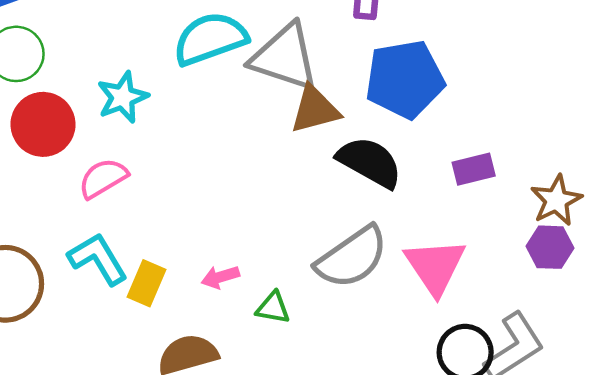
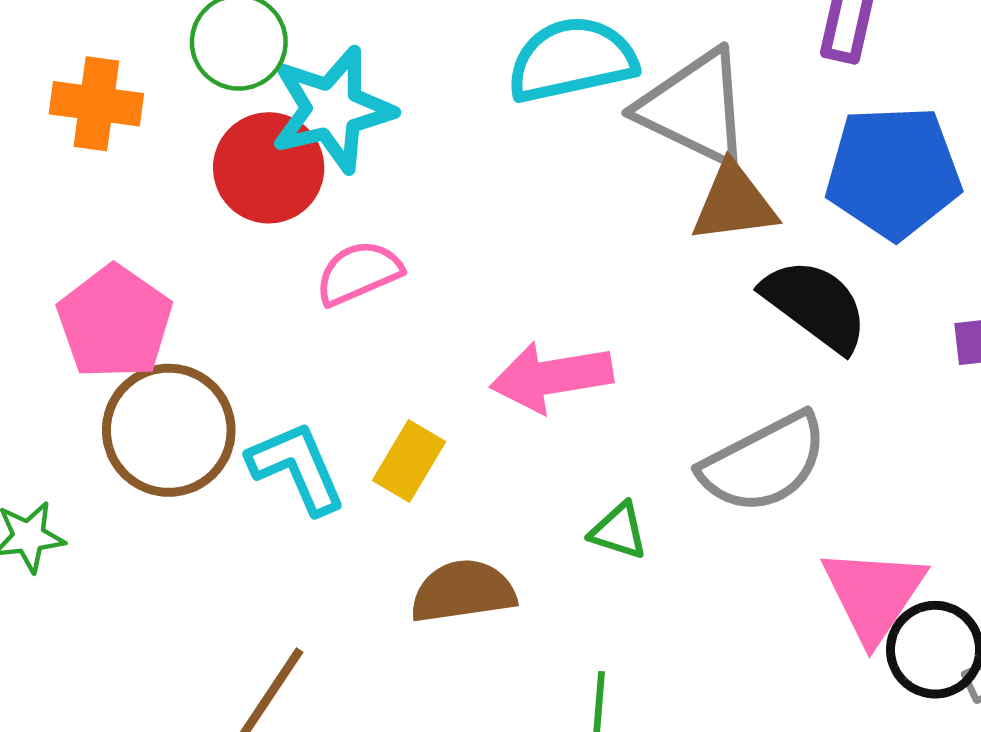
cyan star: (123, 97) -> (332, 109), moved, size x1.4
cyan L-shape: (98, 259) -> (297, 468), moved
pink triangle: (435, 266) -> (874, 594), moved
pink arrow: (220, 277) -> (551, 377), moved, size x1.8

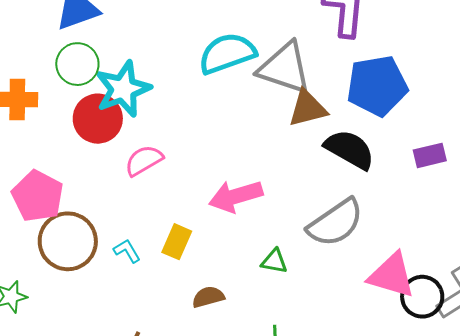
cyan L-shape: (297, 468) -> (127, 251), size x0.6
brown semicircle: (463, 591) -> (208, 297), size x0.7
pink triangle: (874, 594) -> (392, 275), turned -40

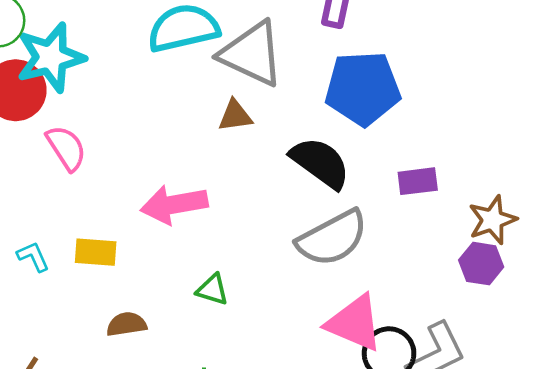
brown triangle: (308, 108) -> (235, 116), moved, size x0.7
pink semicircle: (144, 160) -> (66, 148), turned 81
gray semicircle: (335, 223) -> (332, 238), moved
yellow rectangle: (177, 242) -> (96, 252), turned 64

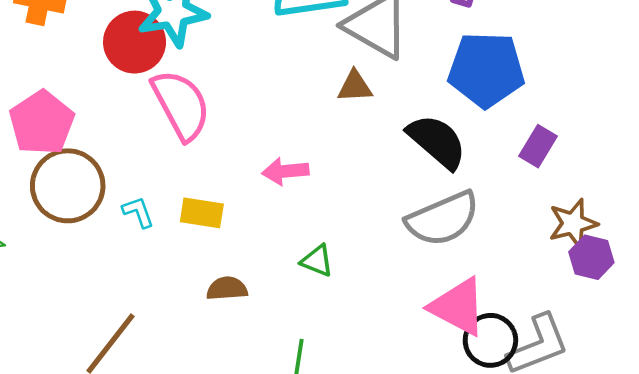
pink semicircle: (66, 148) -> (181, 105), size x1.5
purple rectangle: (418, 181) -> (538, 146), moved, turned -57
pink arrow: (174, 204) -> (285, 171), size x0.7
brown star: (492, 220) -> (573, 223), moved

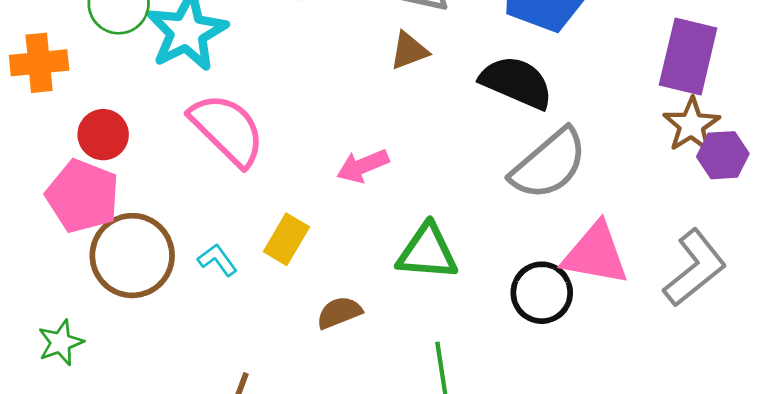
red circle: (135, 42) -> (103, 135), moved, size x0.7
purple rectangle: (538, 146) -> (688, 57), moved, size x1.6
yellow rectangle: (202, 213) -> (286, 239), turned -51
green triangle: (317, 261) -> (427, 252), size x1.6
black circle: (490, 340) -> (542, 293), moved

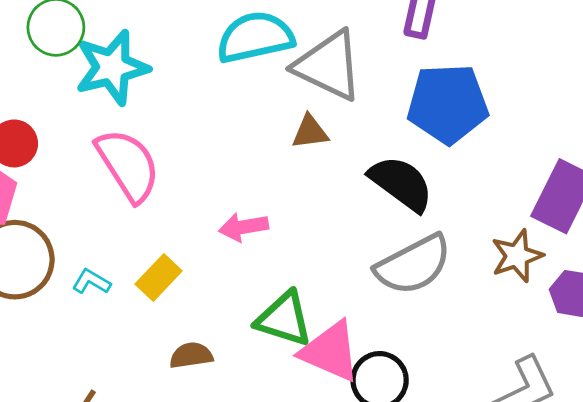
brown star: (691, 125) -> (517, 256), moved
pink triangle: (595, 254) -> (330, 351), moved
cyan L-shape: (217, 260) -> (91, 282), turned -36

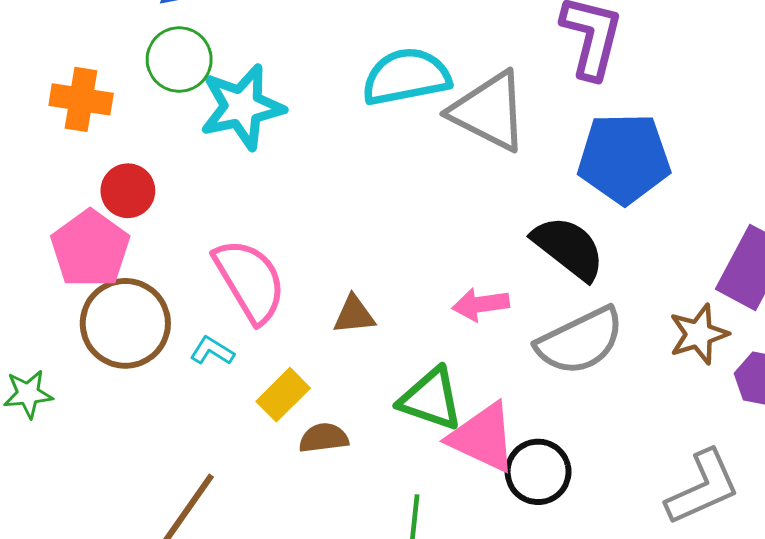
brown triangle: (310, 132) -> (354, 315), moved
pink semicircle: (128, 165) -> (250, 281), moved
pink arrow: (244, 227) -> (481, 304), moved
yellow rectangle: (159, 277) -> (283, 395), moved

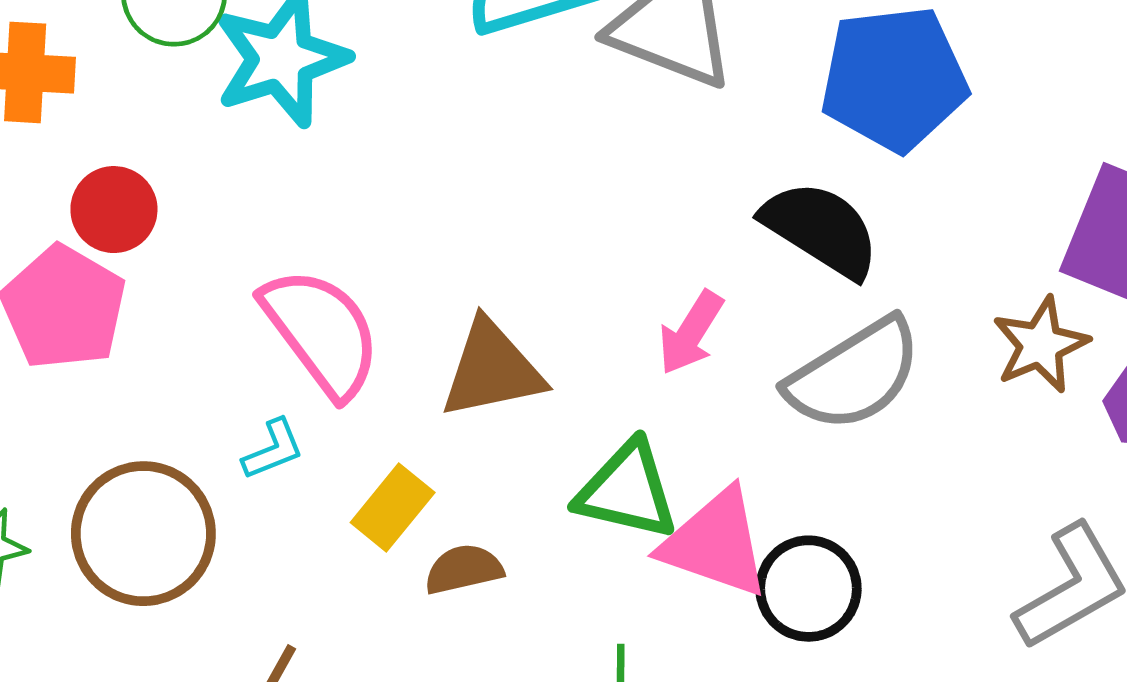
pink arrow: (481, 304) -> (691, 333), turned -44
brown triangle: (354, 315) -> (492, 370), size x1.6
brown circle: (125, 323) -> (143, 534), moved
cyan L-shape: (212, 351) -> (273, 449), turned 132

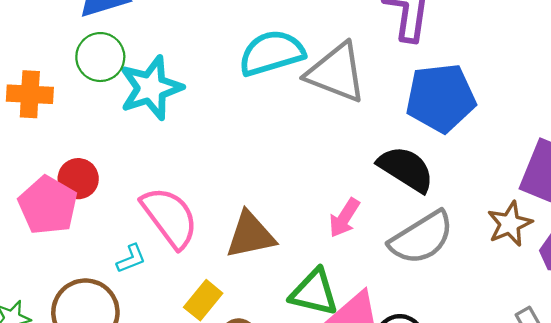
red circle: (114, 210) -> (78, 179), moved
cyan L-shape: (273, 449) -> (131, 259), moved

